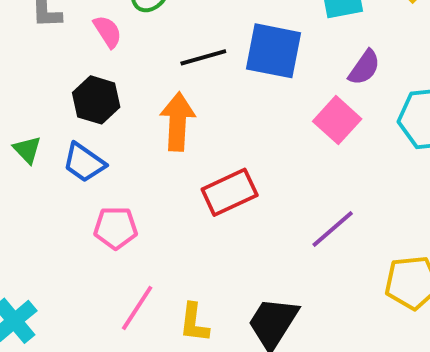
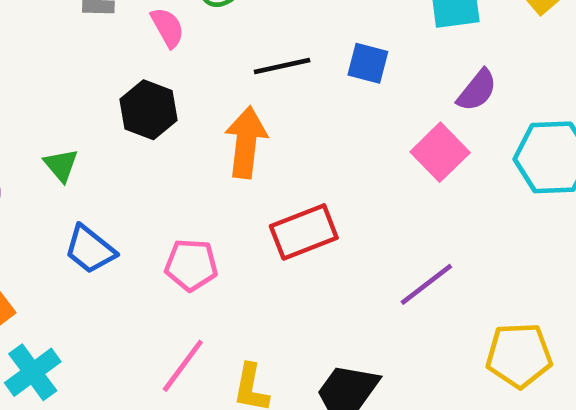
blue square: (274, 51) -> (368, 63), size x0.6
blue trapezoid: (84, 163) -> (90, 249), moved
pink pentagon: (116, 228) -> (191, 265), moved

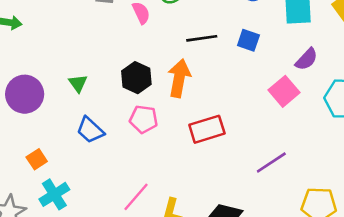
black hexagon: (149, 110) -> (136, 78), moved
pink pentagon: (191, 265) -> (144, 119), moved

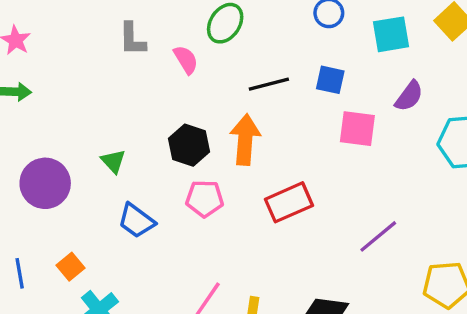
pink square: (284, 91) -> (357, 129), moved, turned -36

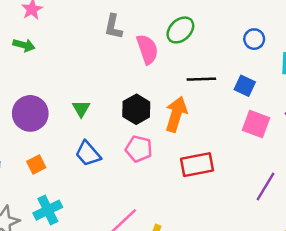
pink semicircle: (186, 60) -> (147, 49), size x1.4
purple line: (378, 236) -> (266, 186), moved, turned -32
orange square: (70, 267) -> (36, 164), moved

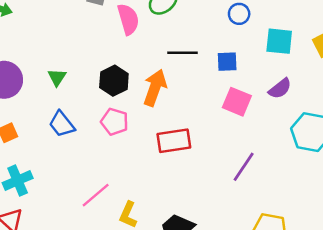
blue square: (245, 86) -> (227, 62), turned -30

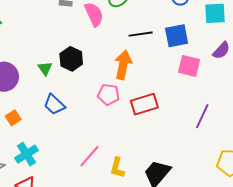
blue square: (227, 62) -> (177, 36), size x1.4
black hexagon: (114, 81) -> (71, 59), moved
pink pentagon: (115, 122) -> (109, 95), moved

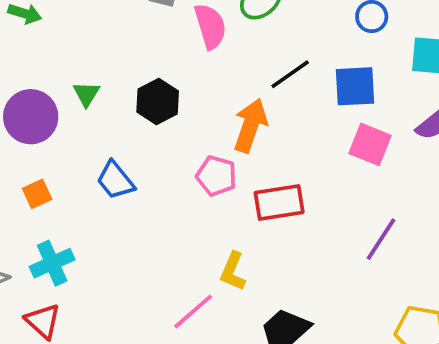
black line: (141, 34) -> (290, 74), turned -35
green triangle: (45, 68) -> (86, 94), moved
pink line: (89, 156) -> (193, 311), moved
yellow L-shape: (117, 168) -> (233, 271), moved

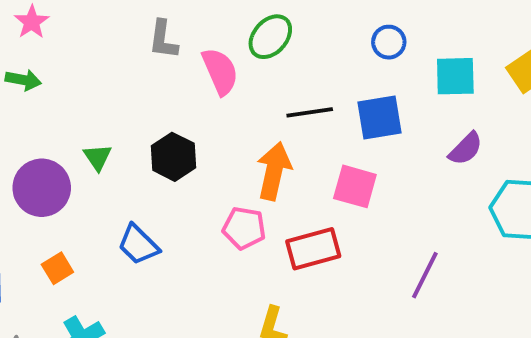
black line: (290, 74) -> (310, 112), turned 33
pink square: (370, 144) -> (355, 186), moved

